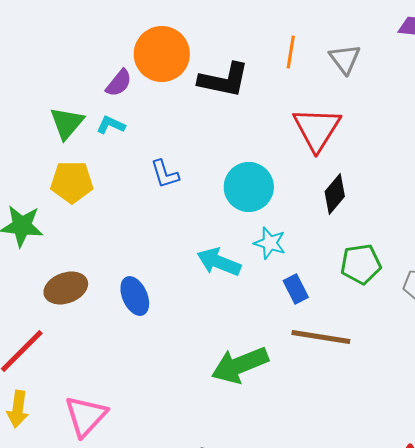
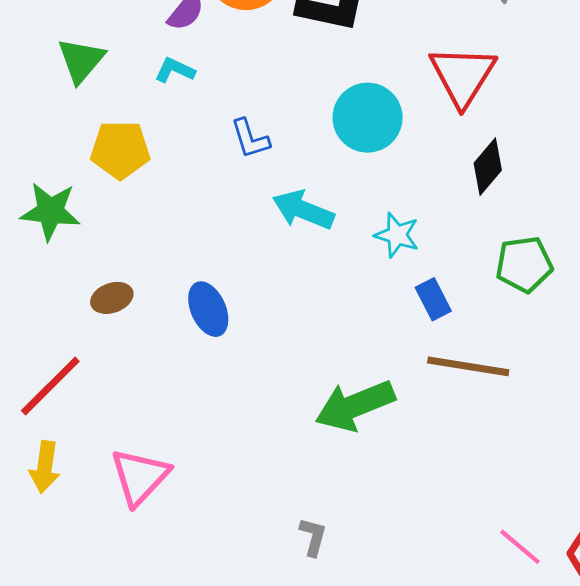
green triangle: (67, 123) -> (81, 60), moved
cyan circle: (249, 187) -> (368, 118), moved
cyan arrow: (219, 262) -> (303, 210), moved
brown ellipse: (66, 288) -> (112, 298), size x0.7

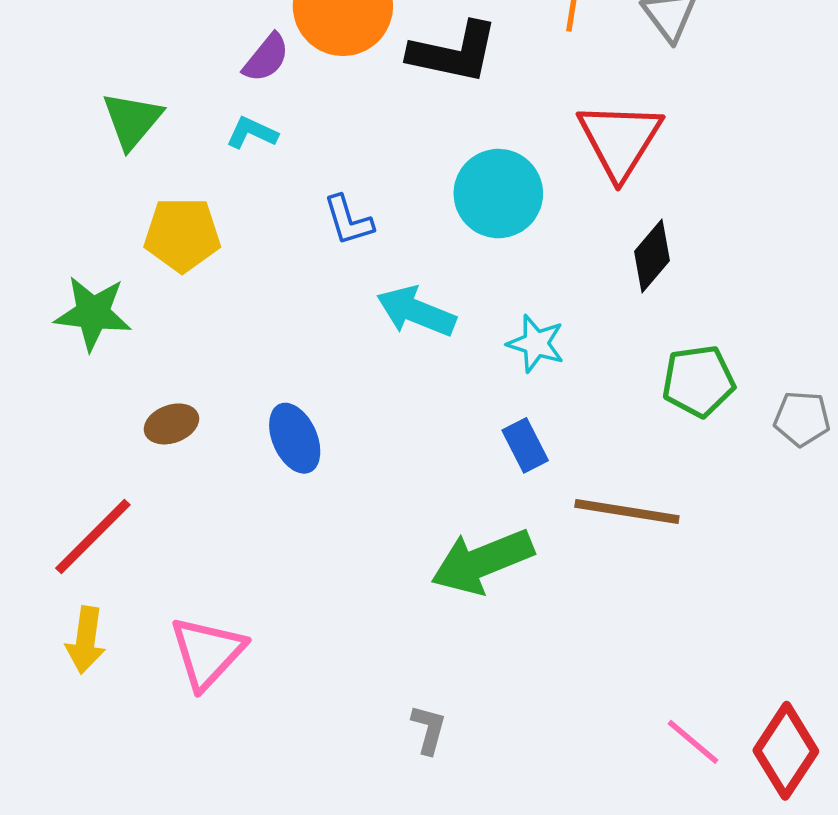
blue rectangle: (433, 299) -> (525, 445), moved

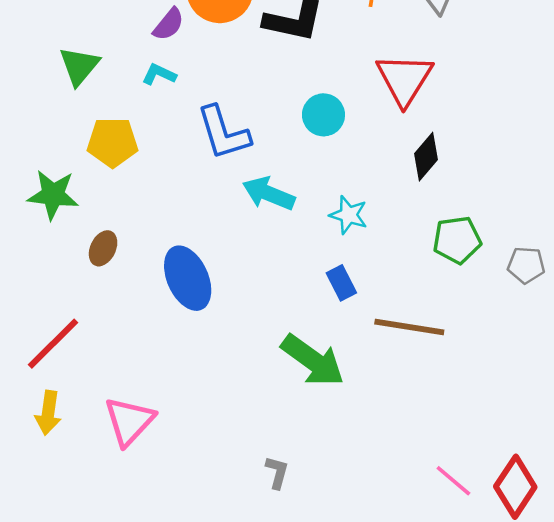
cyan circle: (498, 194) -> (323, 115), size x0.7
blue L-shape: (348, 220) -> (223, 133), size x1.6
brown ellipse: (171, 424) -> (103, 248), moved, turned -44
blue ellipse: (295, 438) -> (188, 278), size x1.4
green arrow: (482, 561) -> (313, 360), turned -122

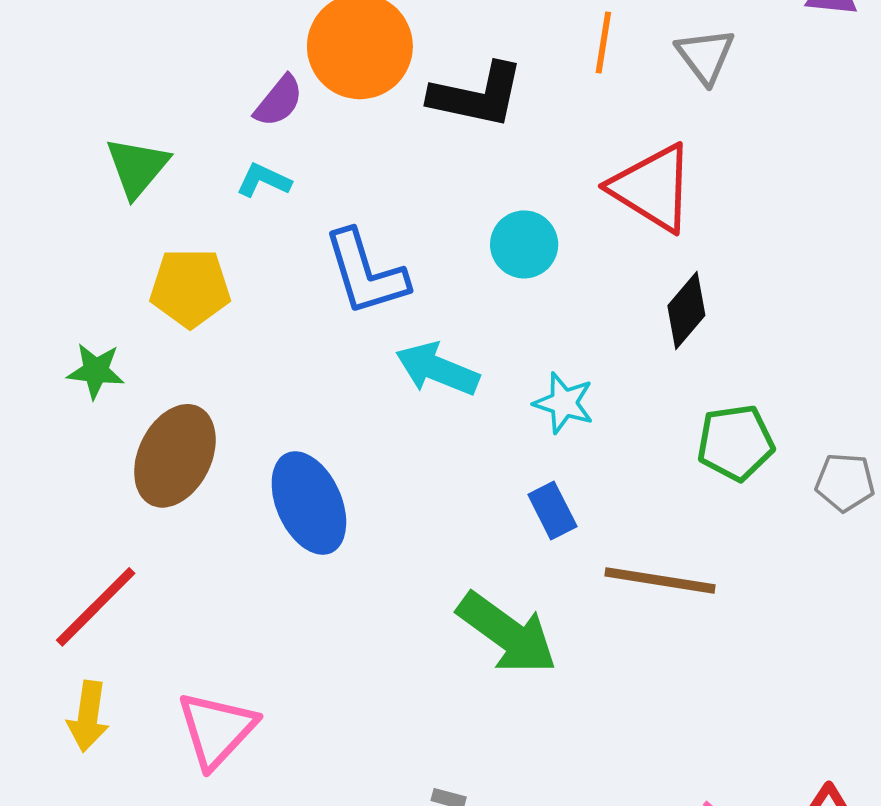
red triangle: (405, 79) -> (652, 188), turned -30
green star: (53, 195) -> (96, 371), size x0.7
brown ellipse: (103, 248) -> (175, 456), size x1.8

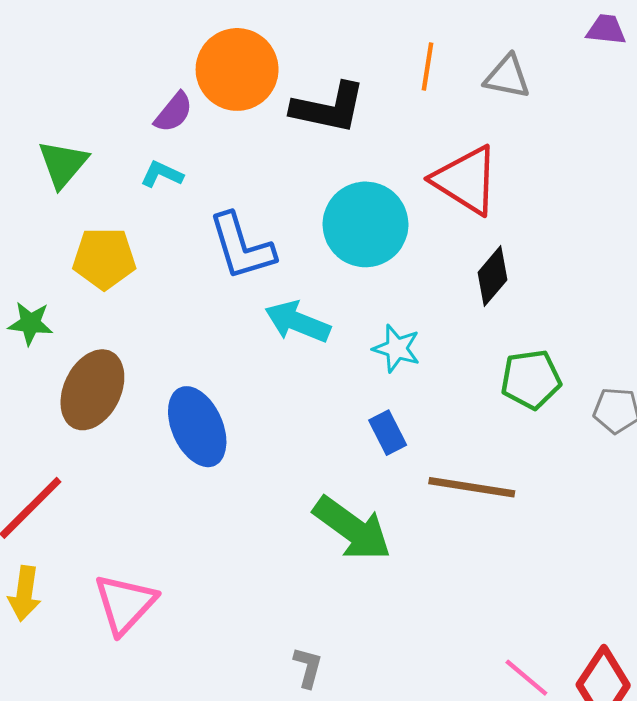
gray triangle: (705, 56) -> (507, 77), turned -42
cyan circle: (524, 244) -> (366, 224), size x1.6

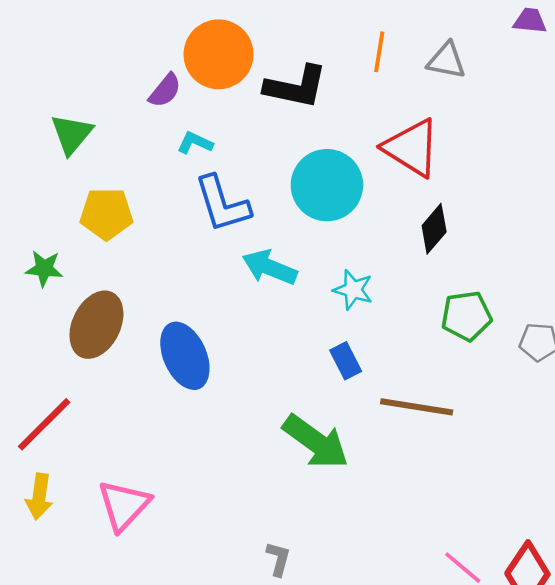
cyan L-shape: (162, 174) -> (195, 143), moved

